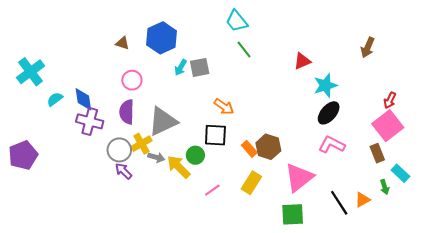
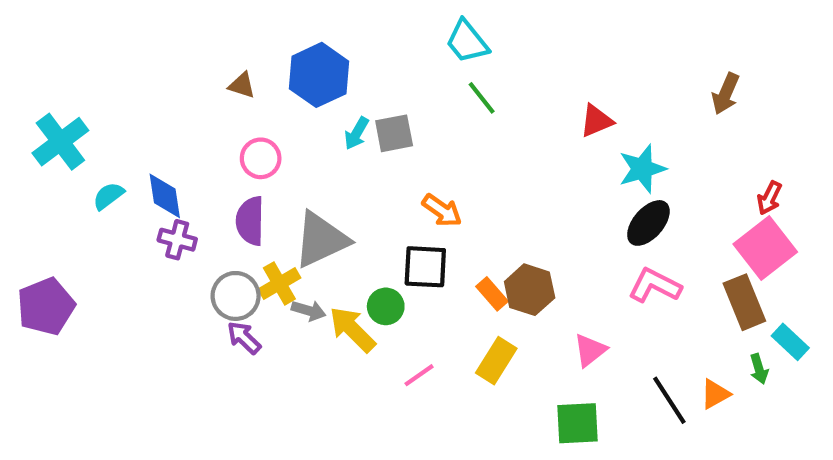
purple cross: (90, 121) -> (177, 240), size x0.7
brown rectangle: (377, 153) -> (744, 302), size x1.4
pink triangle: (299, 177) -> (590, 350), size x0.6

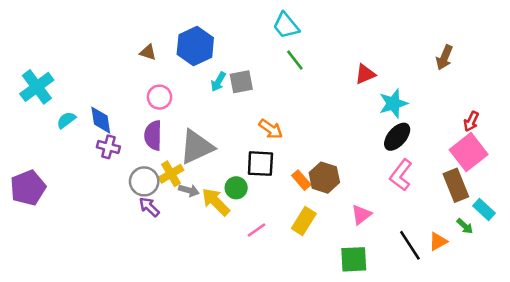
pink L-shape: (655, 286) -> (401, 175), turned -80
green arrow: (759, 369) -> (465, 226), turned -30

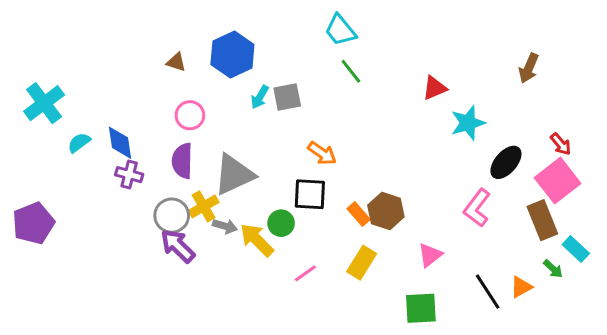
red arrow: (471, 121) -> (561, 144), turned -66
black ellipse: (397, 137) -> (506, 162), moved
purple arrow: (149, 207) -> (178, 246), size x1.4

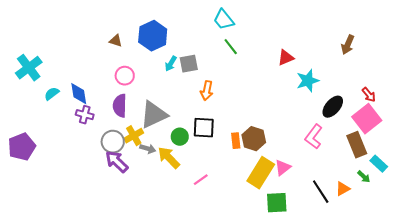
orange arrow: (322, 153) -> (207, 91), moved, turned 66
orange rectangle: (359, 214) -> (236, 141), turned 35
green circle: (281, 223) -> (180, 137), moved
yellow rectangle: (362, 263) -> (261, 173), moved, size x1.4

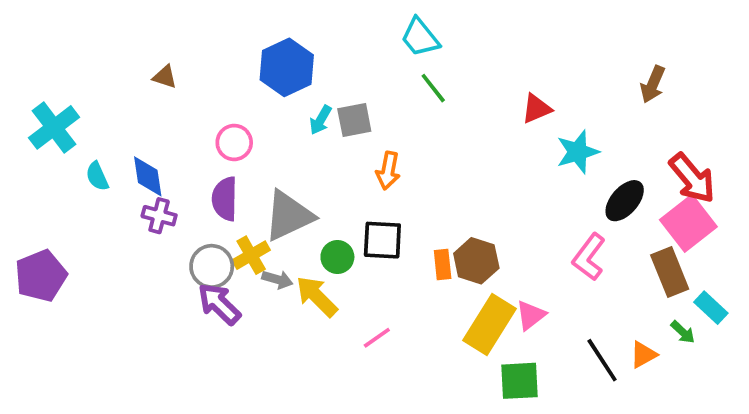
brown triangle: (116, 41) -> (165, 77), moved
cyan semicircle: (52, 94) -> (97, 176), turned -77
red arrow: (369, 95) -> (692, 178), size x1.8

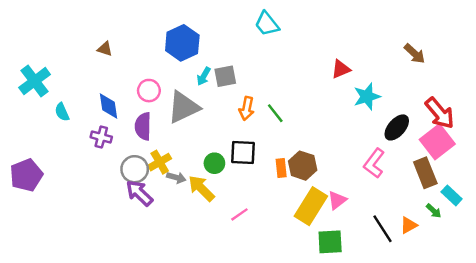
brown arrow: (653, 84) -> (415, 54), turned -70
green line: (433, 88) -> (275, 113), moved
blue diamond: (148, 176) -> (108, 106), moved
gray triangle: (289, 216) -> (183, 107), moved

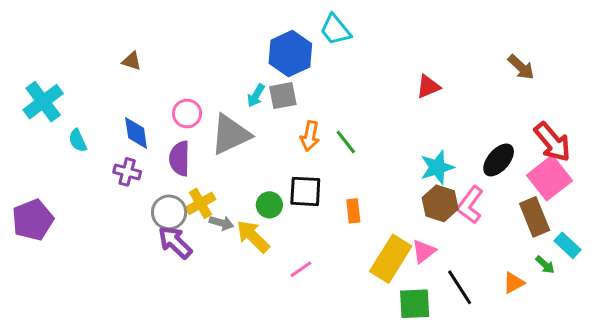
blue hexagon: (182, 43) -> (290, 54), moved
cyan star: (367, 97) -> (437, 167), moved
brown hexagon: (303, 166) -> (440, 203), moved
black line: (382, 229) -> (460, 287), moved

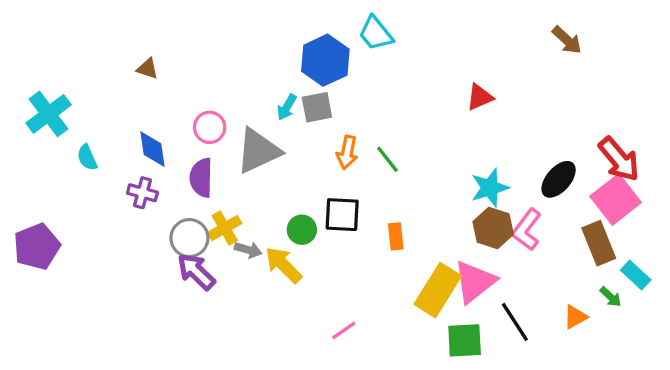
brown arrow: (521, 67) -> (567, 40), moved
pink triangle: (424, 251) -> (475, 282), size x1.6
pink line: (301, 269) -> (344, 330), moved

